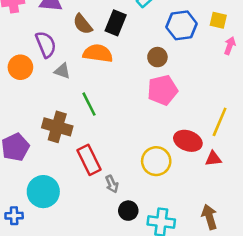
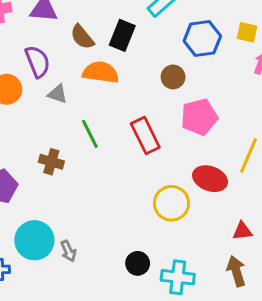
pink pentagon: (163, 90) -> (199, 117), moved
brown cross: (57, 127) -> (51, 162), size x0.7
red triangle: (213, 159) -> (242, 231), moved
red rectangle: (89, 160) -> (145, 135), moved
gray arrow: (112, 184) -> (68, 251), moved

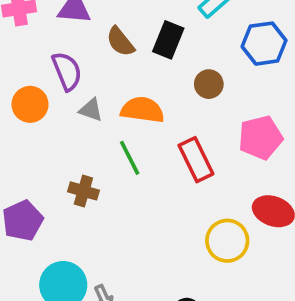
orange semicircle: (101, 72) -> (142, 110), moved
brown circle: (173, 77) -> (209, 84), moved

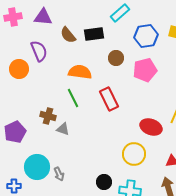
black rectangle: (168, 40) -> (94, 34), turned 60
gray triangle: (91, 110) -> (63, 129), moved
pink pentagon: (260, 138) -> (145, 70), moved
yellow circle: (227, 241) -> (134, 154), moved

